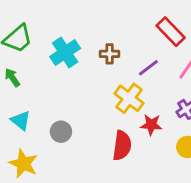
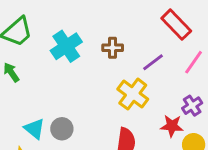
cyan triangle: (21, 121) -> (34, 129), moved
red star: (151, 125) -> (172, 126), moved

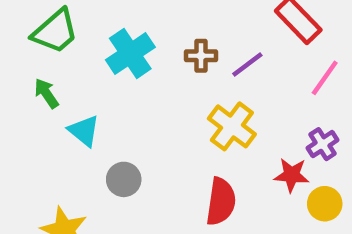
purple line: (153, 62) -> (247, 65), moved
cyan triangle: (34, 129) -> (84, 131), moved

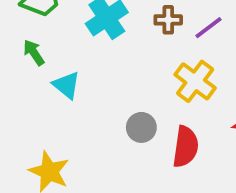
gray circle: (124, 179) -> (141, 127), moved

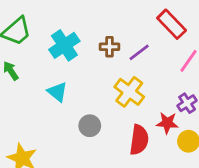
cyan triangle: (66, 85) -> (57, 92), moved
red semicircle: (186, 147) -> (139, 140), moved

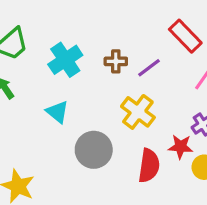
gray circle: (90, 126) -> (94, 150), size x1.5

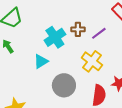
cyan cross: (65, 60) -> (55, 37), moved
cyan triangle: (57, 112) -> (41, 61), turned 49

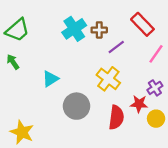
brown cross: (78, 29) -> (99, 30), moved
cyan cross: (55, 37) -> (74, 29), moved

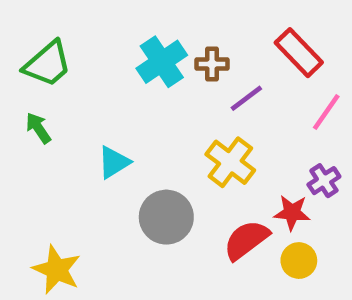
red semicircle: (116, 117) -> (246, 240), turned -135
yellow circle: (156, 119) -> (299, 261), moved

